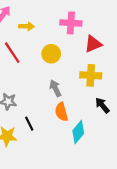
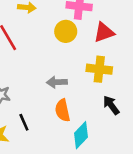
yellow circle: (51, 54) -> (66, 31), moved
gray arrow: (55, 88) -> (57, 82), turned -70

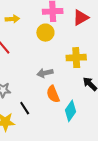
red triangle: (104, 32) -> (81, 18), moved

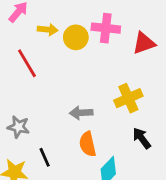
yellow circle: (45, 33) -> (76, 37), moved
yellow cross: (76, 58) -> (128, 98), turned -30

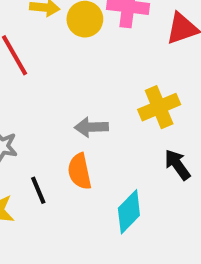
orange semicircle: (88, 144) -> (80, 171), moved

